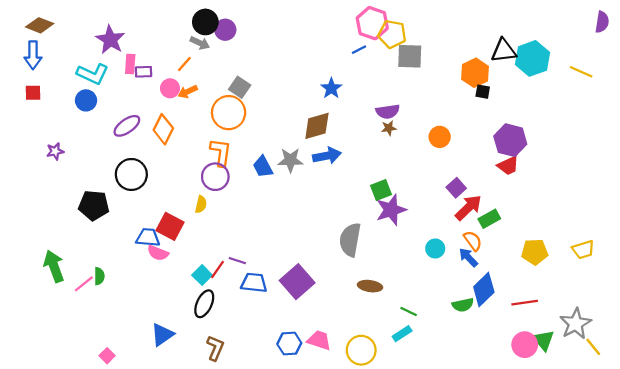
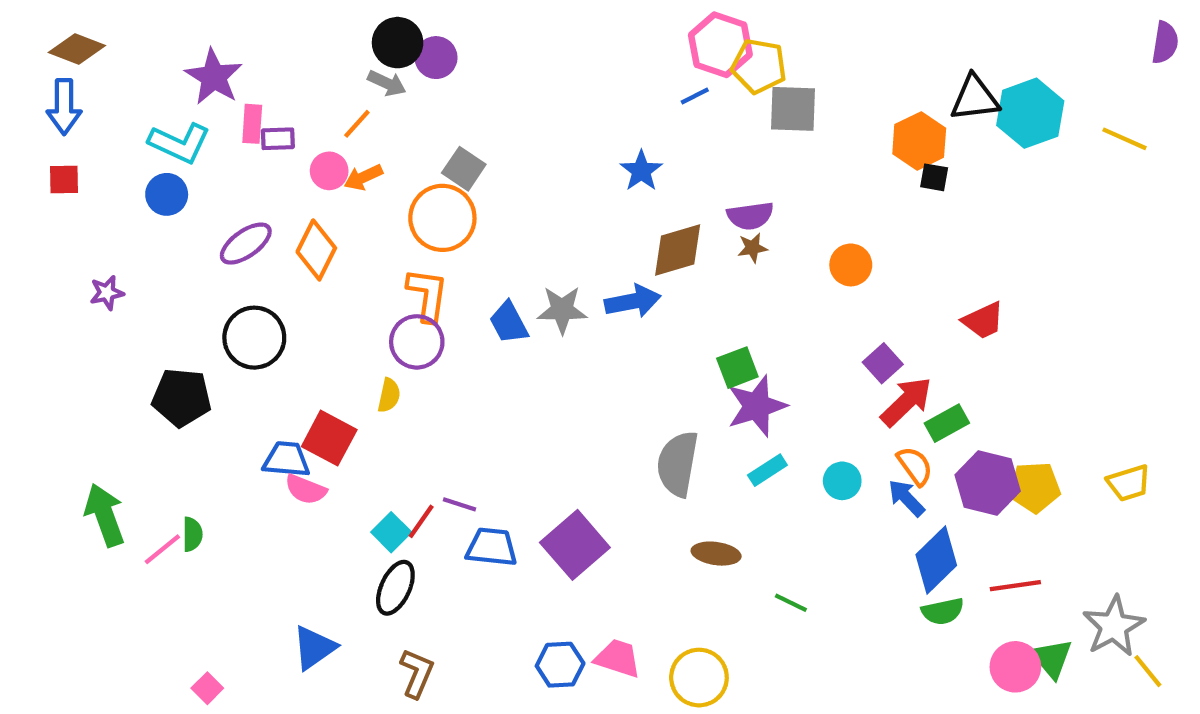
brown diamond: (317, 126) -> (678, 250), moved
purple hexagon: (510, 140) -> (988, 483), moved
green semicircle: (463, 305) -> (943, 611), moved
cyan rectangle: (402, 334) -> (767, 470), moved

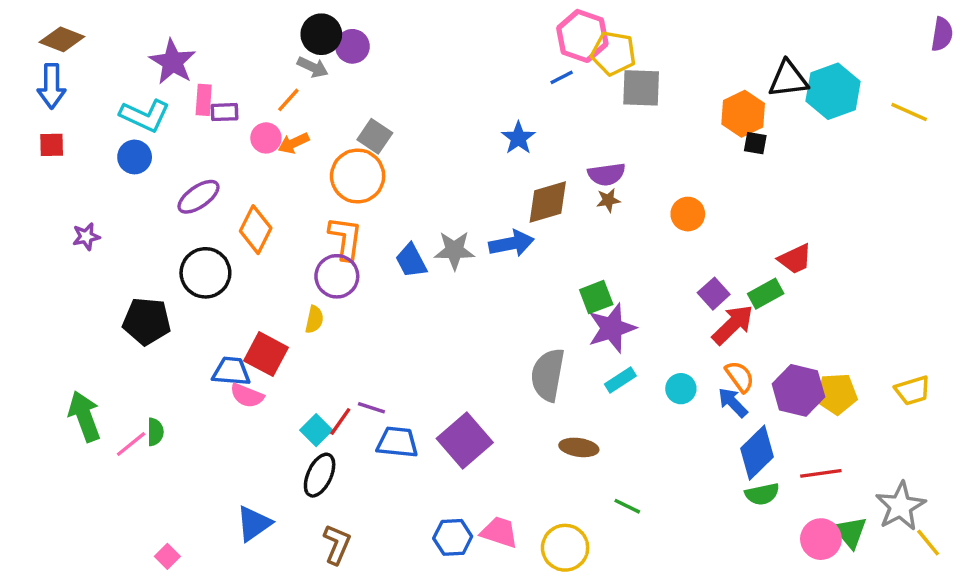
orange diamond: (316, 250) -> (256, 230), moved
green rectangle: (947, 423) -> (766, 294), moved
green line: (791, 603) -> (627, 506), moved

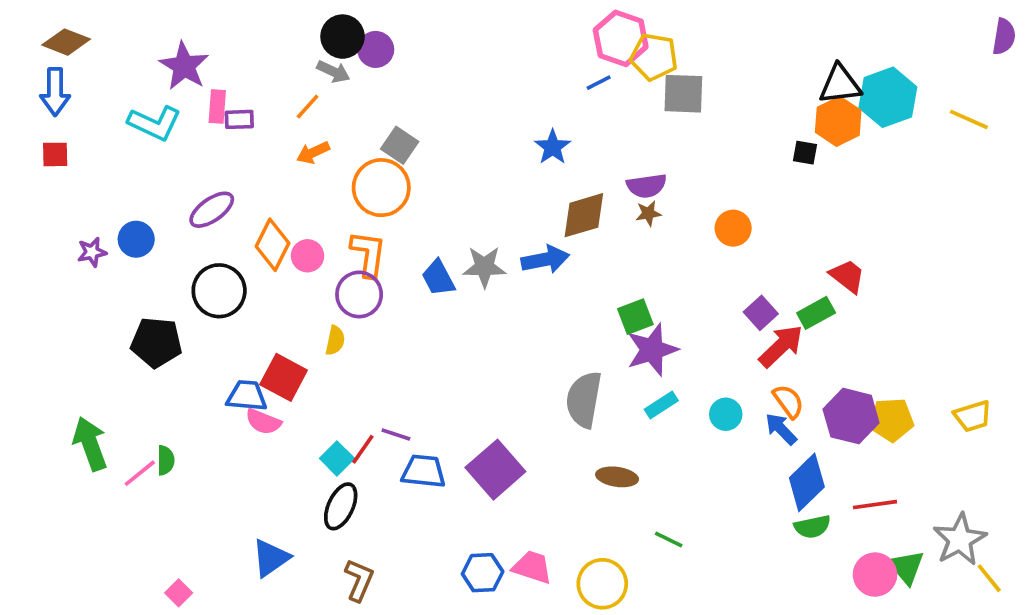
orange hexagon: (743, 114) -> (838, 121), moved
pink circle: (266, 138) -> (308, 256), moved
blue circle: (135, 157) -> (136, 239), moved
red trapezoid: (795, 259) -> (847, 276), turned -117

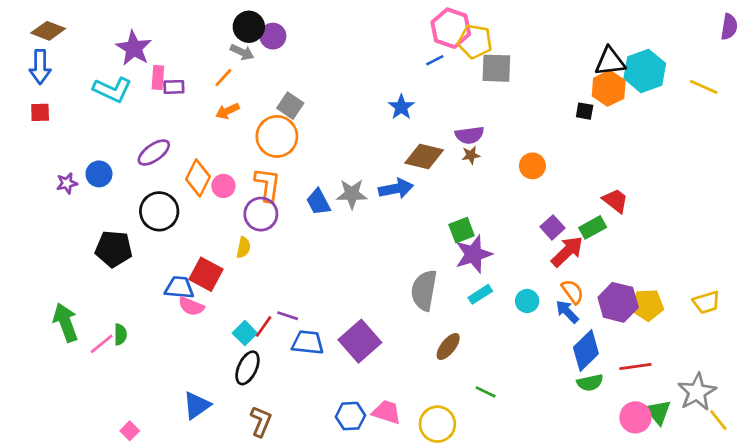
brown diamond: (584, 215) -> (424, 157), turned 30
brown ellipse: (617, 477) -> (448, 346), turned -60

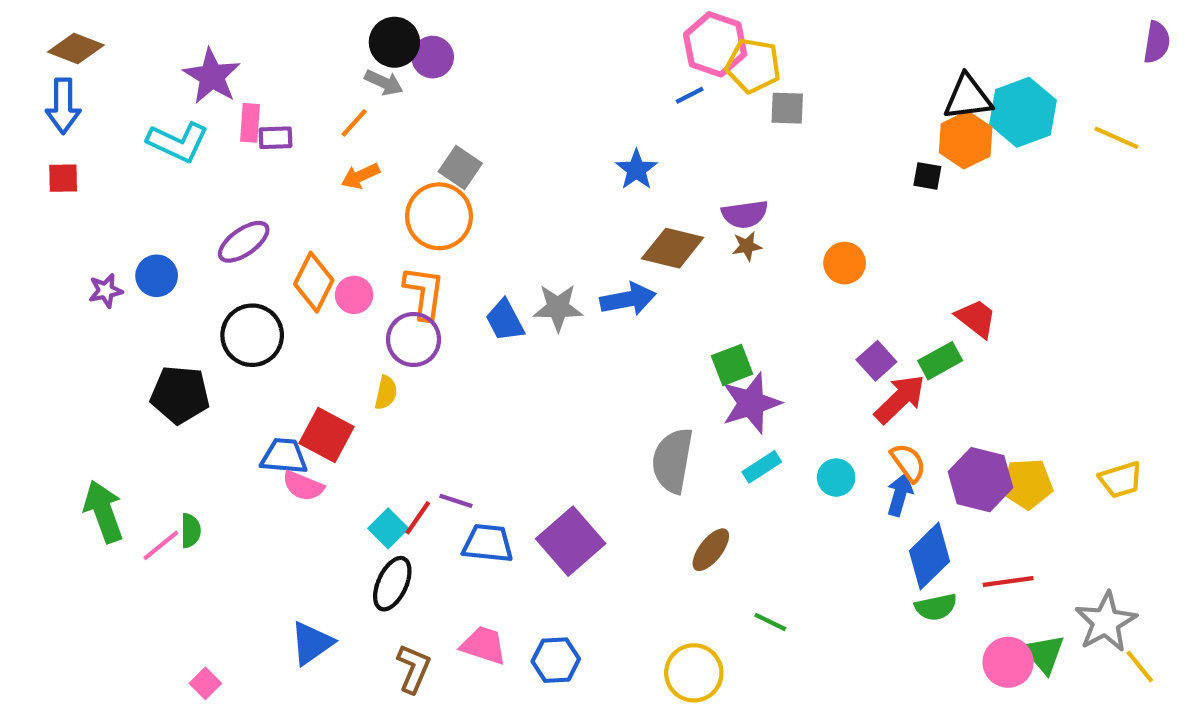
gray square: (496, 68) -> (787, 108), size x0.7
blue arrow: (567, 312) -> (900, 494), turned 60
pink trapezoid: (387, 412) -> (484, 645), moved

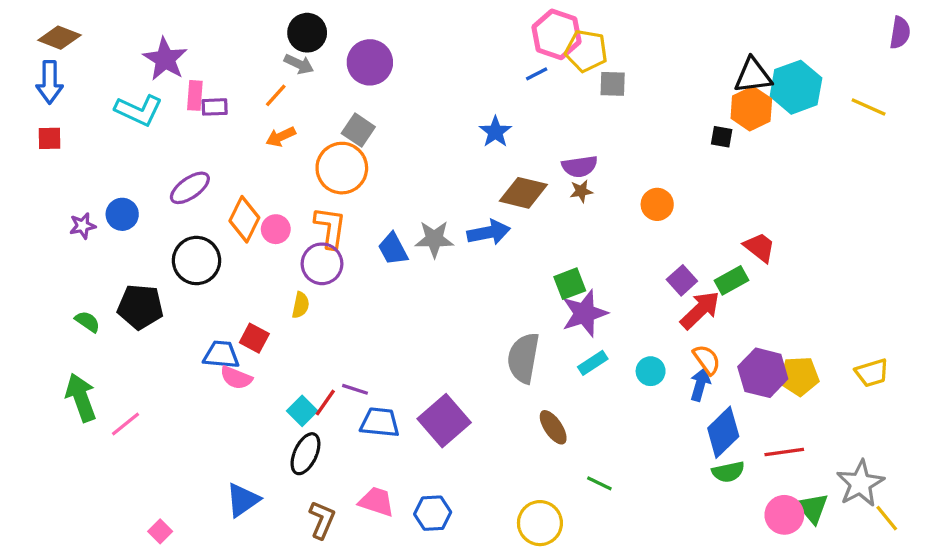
purple circle: (433, 57) -> (370, 62), moved, size x1.4
red square: (326, 435) -> (254, 338), size x0.7
green semicircle: (191, 531) -> (88, 322), moved, turned -55
brown ellipse: (711, 550) -> (553, 427), turned -72

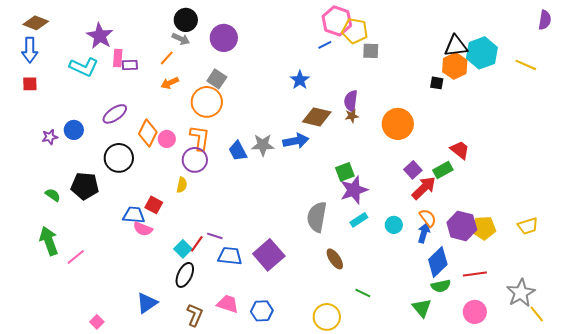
purple semicircle: (580, 166) -> (351, 101), turned 105
orange circle: (657, 204) -> (398, 124), size x1.6
green triangle: (812, 508) -> (422, 308), moved

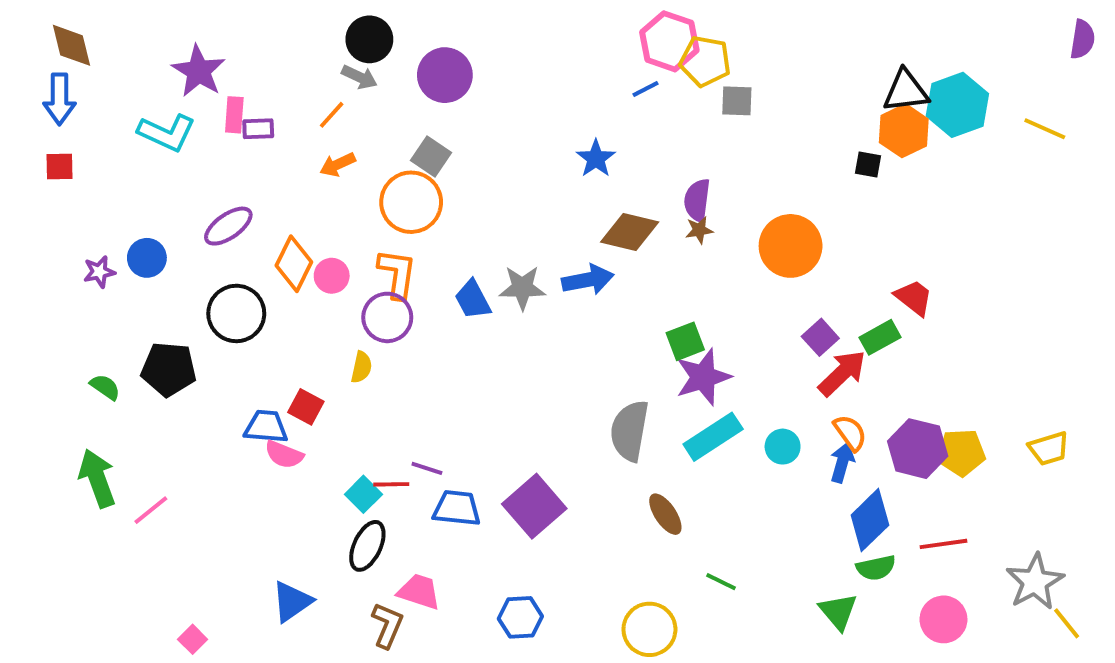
brown diamond: (36, 23) -> (71, 45), turned 55
cyan rectangle: (359, 220) -> (713, 437), size x1.6
red line: (197, 244) -> (391, 484), turned 54
pink trapezoid: (228, 304) -> (419, 592), moved

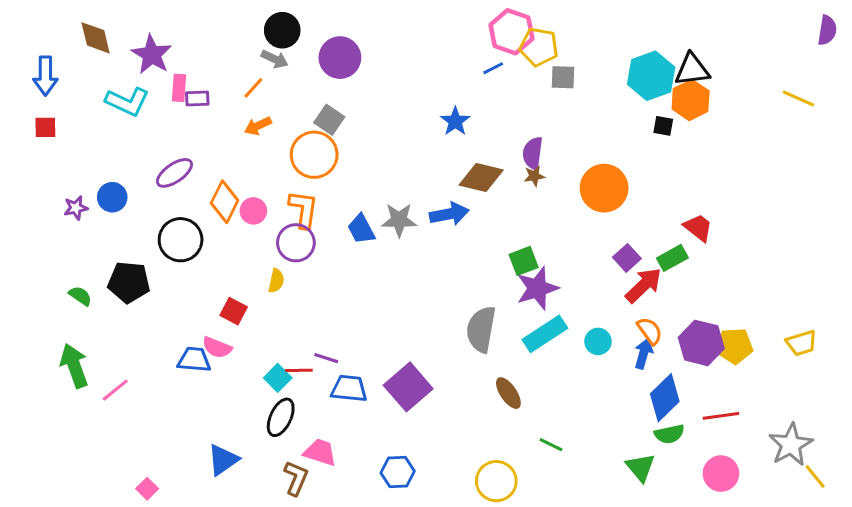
brown diamond: (71, 45) -> (96, 38), moved
cyan hexagon: (957, 105) -> (651, 76), moved
blue trapezoid: (266, 427) -> (194, 360), moved

